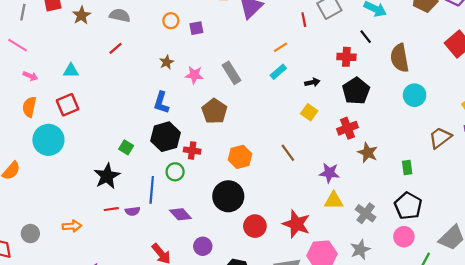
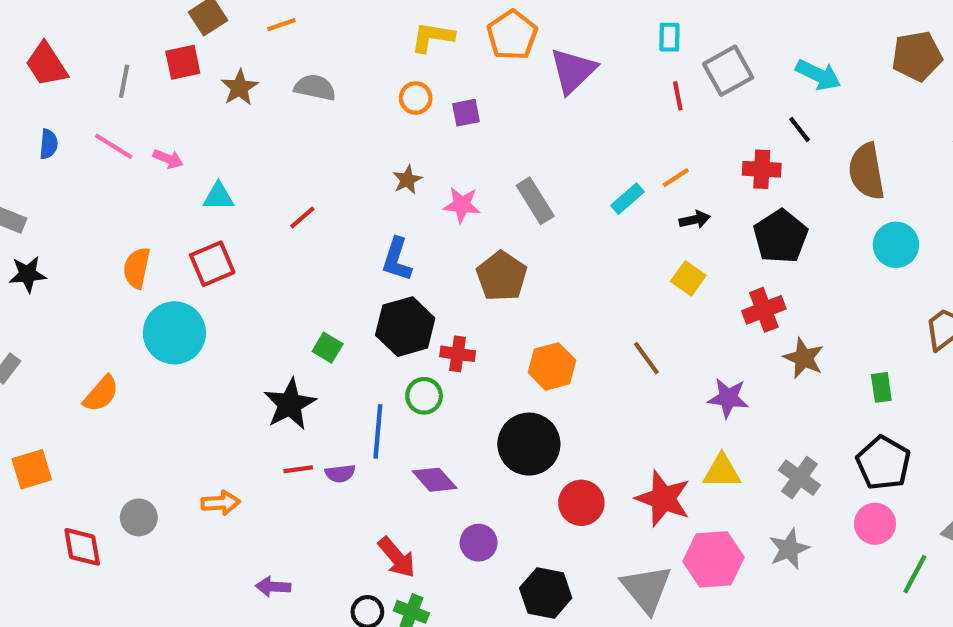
orange line: (280, 47) -> (676, 178), moved
red line: (115, 48) -> (302, 218), moved
pink arrow: (30, 76) -> (168, 159), moved
yellow triangle: (334, 201) -> (722, 471), moved

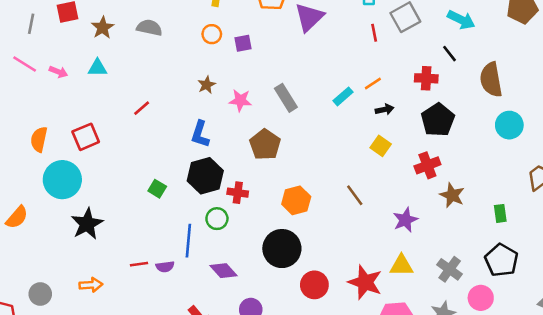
cyan triangle: (218, 197) -> (97, 68), moved
purple star: (728, 398) -> (405, 220), turned -30
black star: (290, 404) -> (87, 224), moved
pink circle: (875, 524) -> (481, 298), moved

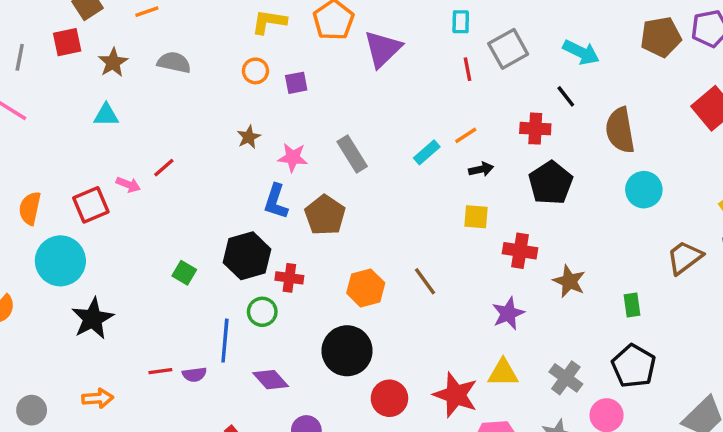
pink arrow: (58, 72) -> (128, 185), moved
blue L-shape: (200, 134) -> (276, 202), moved
yellow square: (381, 146) -> (476, 217), turned -30
red cross: (427, 165) -> (520, 251), moved, turned 30
brown line: (355, 195) -> (425, 281), moved

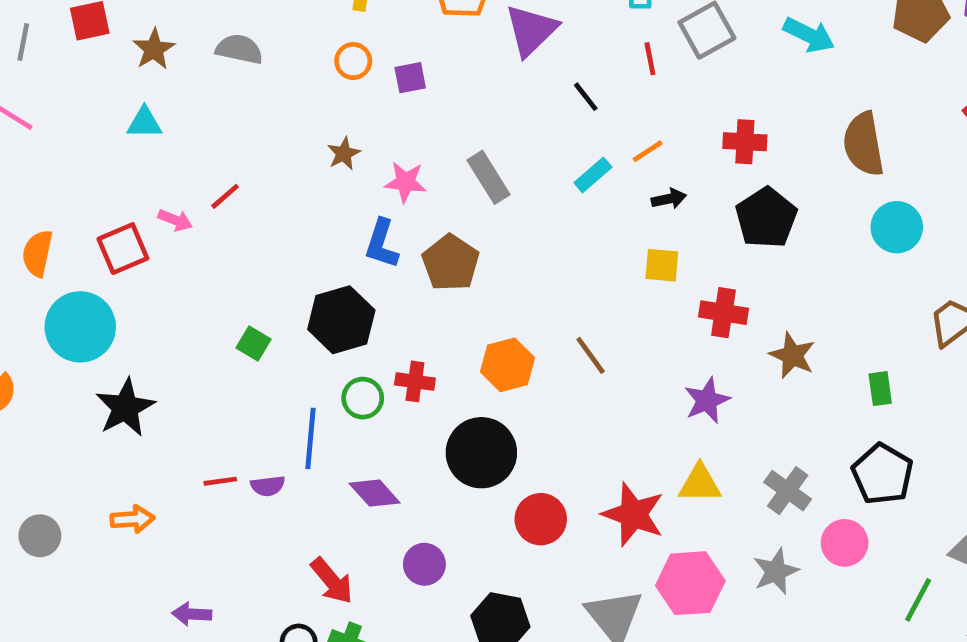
black line: (566, 96) -> (586, 97), moved
red cross: (289, 278) -> (415, 381), moved

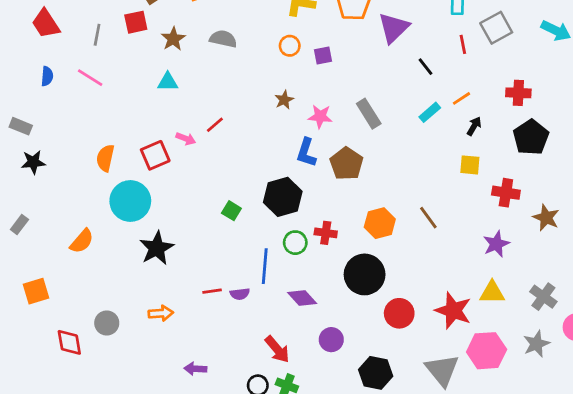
black arrow: (669, 199) -> (474, 126), turned -48

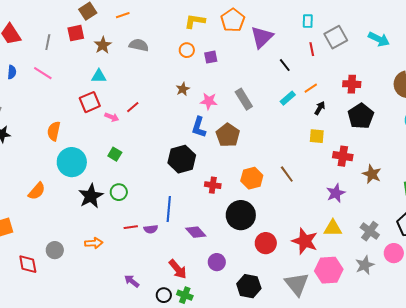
red square: (155, 155) -> (90, 102), moved
green square: (231, 211) -> (115, 154), moved
green circle: (295, 243) -> (119, 192), moved
purple arrow: (195, 369) -> (132, 281), moved, turned 35

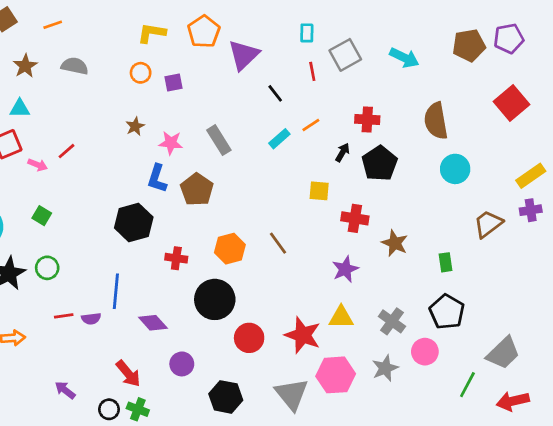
black arrow: (320, 108) -> (342, 152), moved

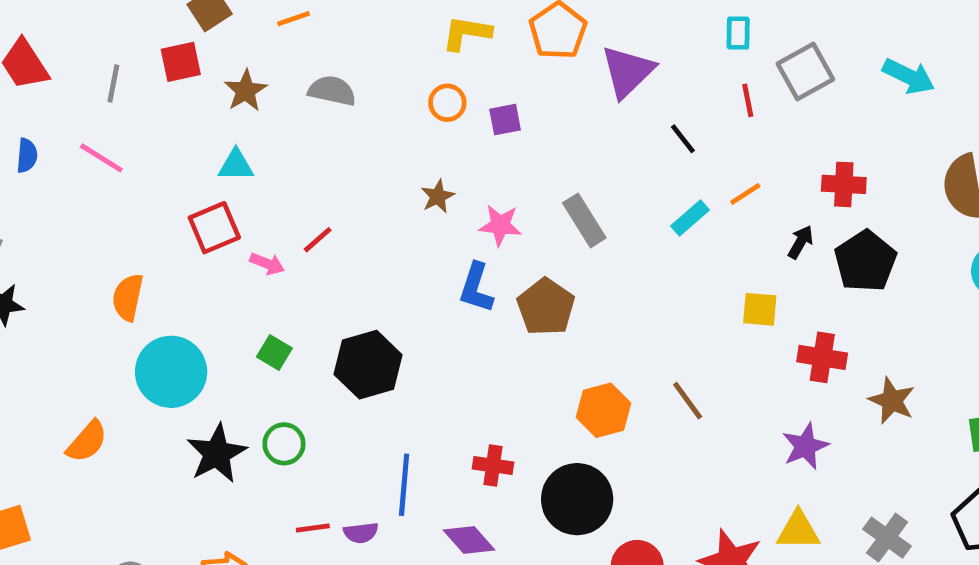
black hexagon: (134, 223) -> (368, 365), moved
red cross: (176, 258) -> (493, 466), moved

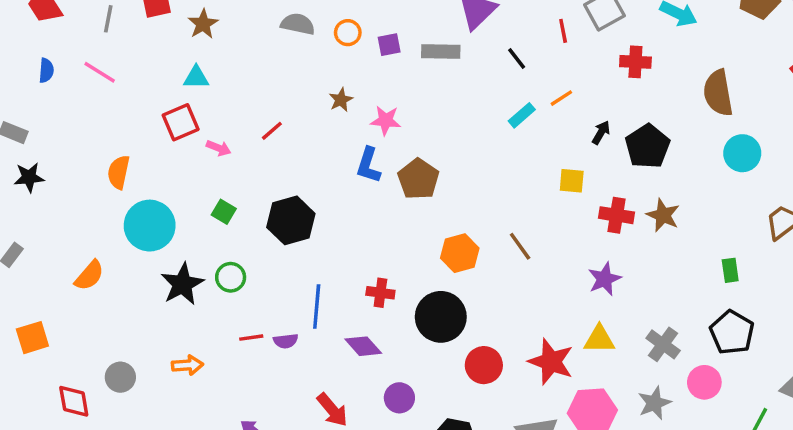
gray semicircle: (332, 91) -> (298, 24), moved
red cross: (844, 184) -> (635, 62), moved
gray rectangle: (584, 220) -> (441, 52), moved, turned -57
red line: (318, 240) -> (272, 131), moved
brown star: (892, 401) -> (663, 215), moved

